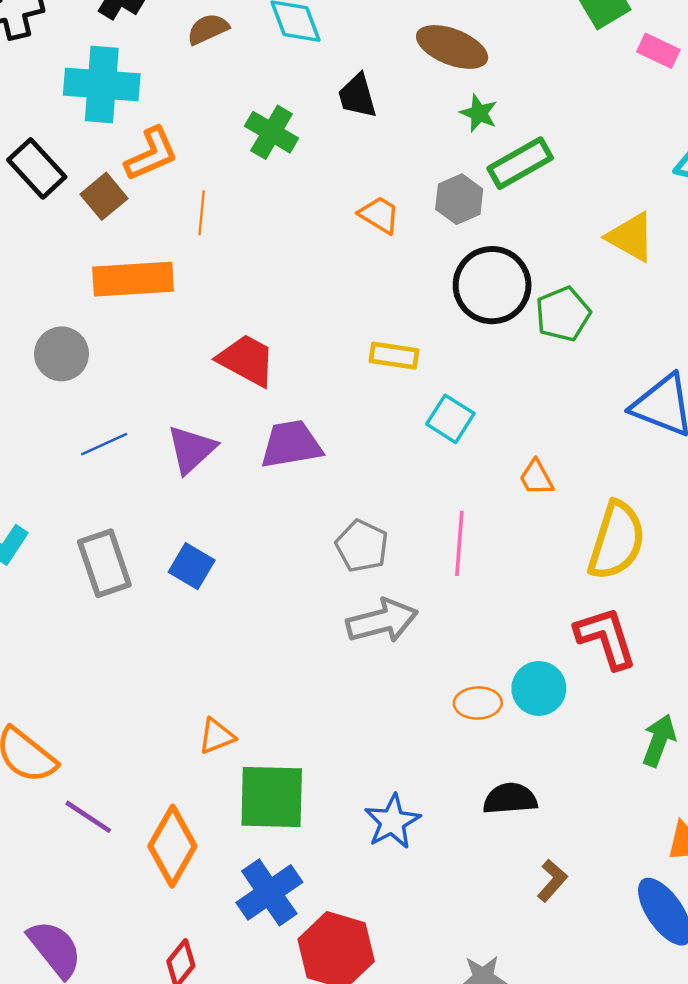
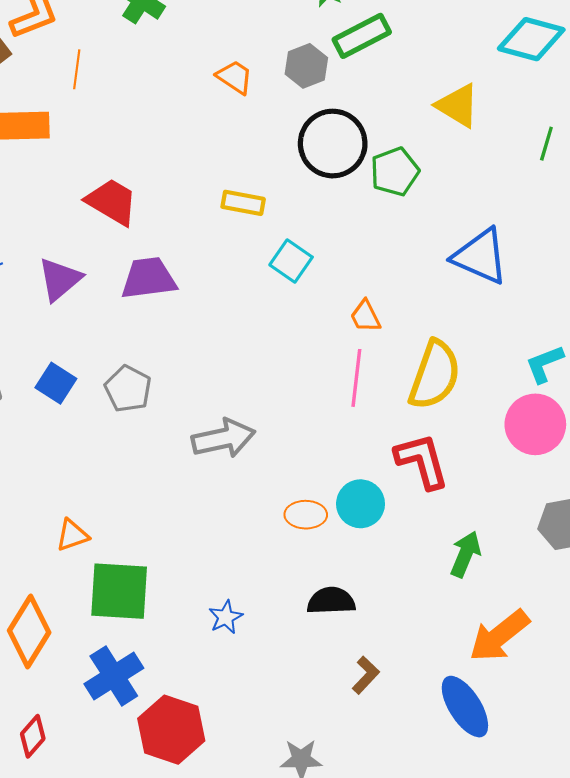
pink line: (459, 543) -> (356, 378), moved
gray pentagon: (362, 546) -> (128, 389), moved
blue star: (392, 822) -> (226, 617), size x0.7

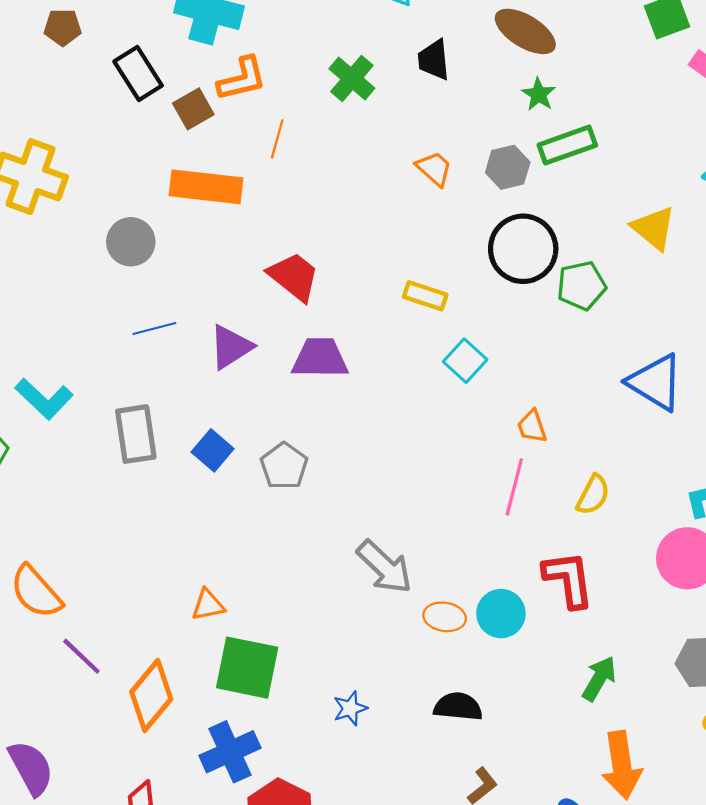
yellow semicircle: (435, 375) -> (593, 495), size x0.6
gray arrow: (223, 438) -> (385, 567), moved, turned 48
orange arrow: (499, 636) -> (622, 765), turned -68

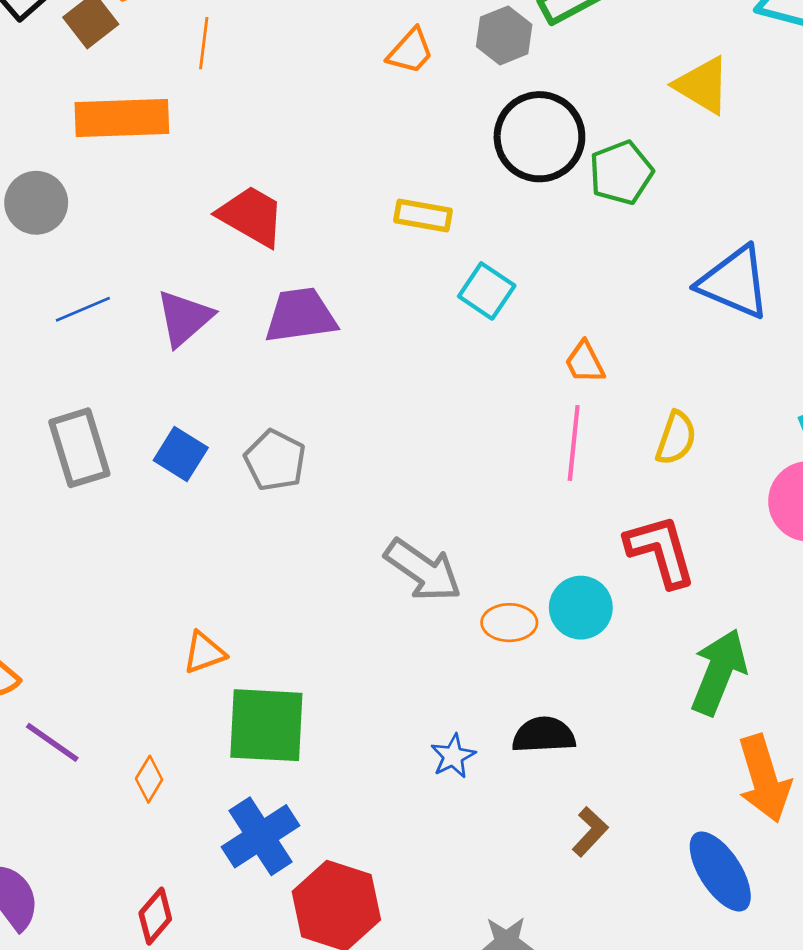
orange trapezoid: (434, 169) -> (410, 51), turned 99
green arrow: (599, 679) -> (719, 672), size x1.4
orange diamond: (151, 695) -> (149, 779), size x0.5
blue star: (350, 708) -> (453, 756), moved

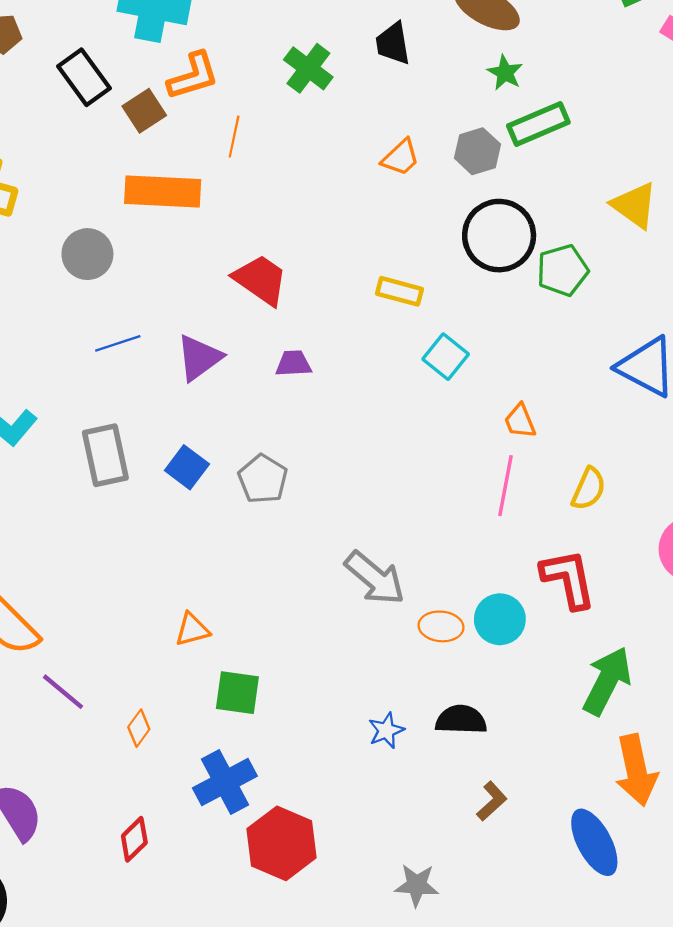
purple trapezoid: (301, 315) -> (293, 364), size x0.6
green square: (266, 725) -> (237, 693), size x0.7

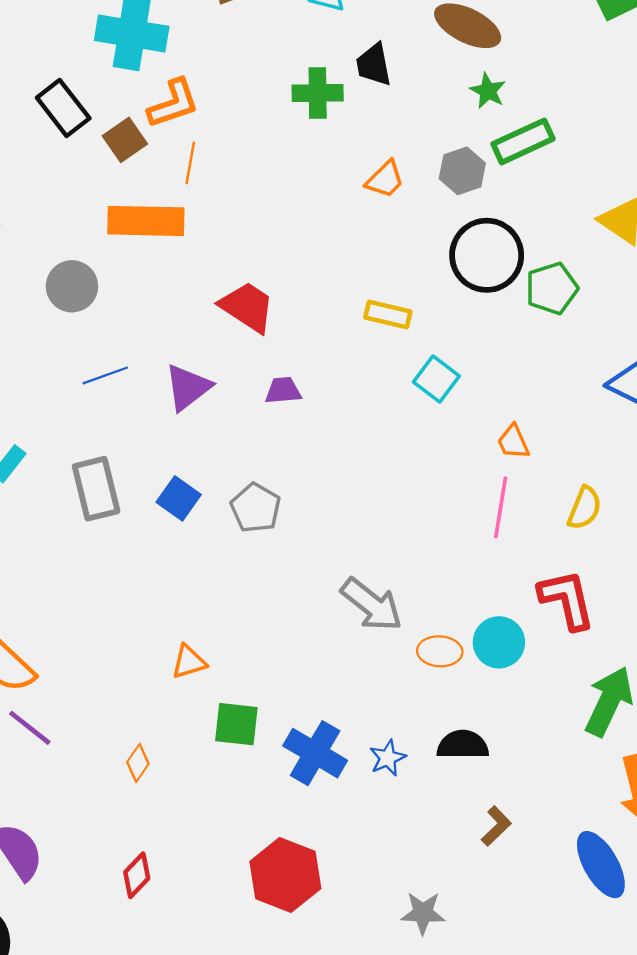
green cross: (308, 68) -> (318, 93), moved, turned -36
orange line: (234, 137) -> (190, 163), moved
purple line: (63, 692) -> (30, 728), moved
blue cross: (225, 782) -> (315, 753), moved, turned -30

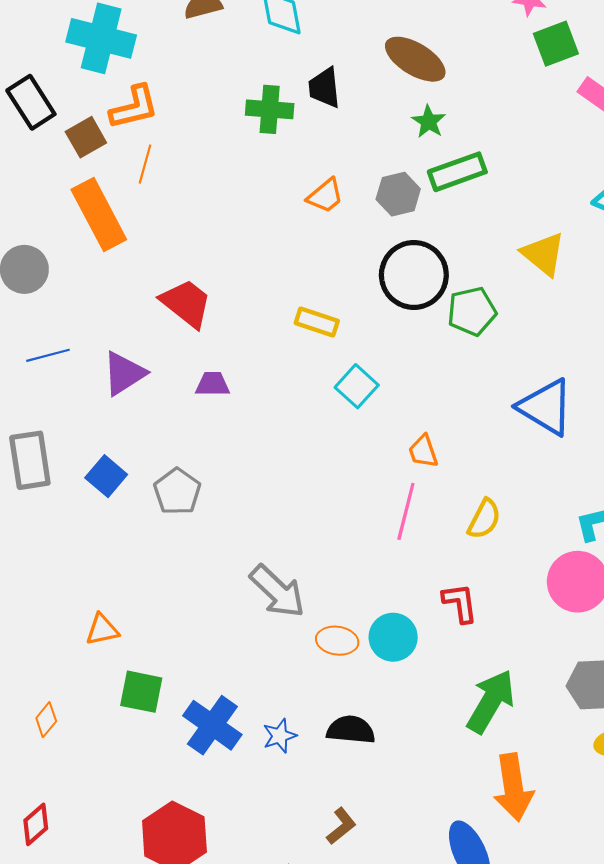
orange rectangle: (146, 221) -> (99, 215), turned 56
red L-shape: (567, 600) -> (460, 603), size x0.7
brown L-shape: (496, 826) -> (341, 826), moved

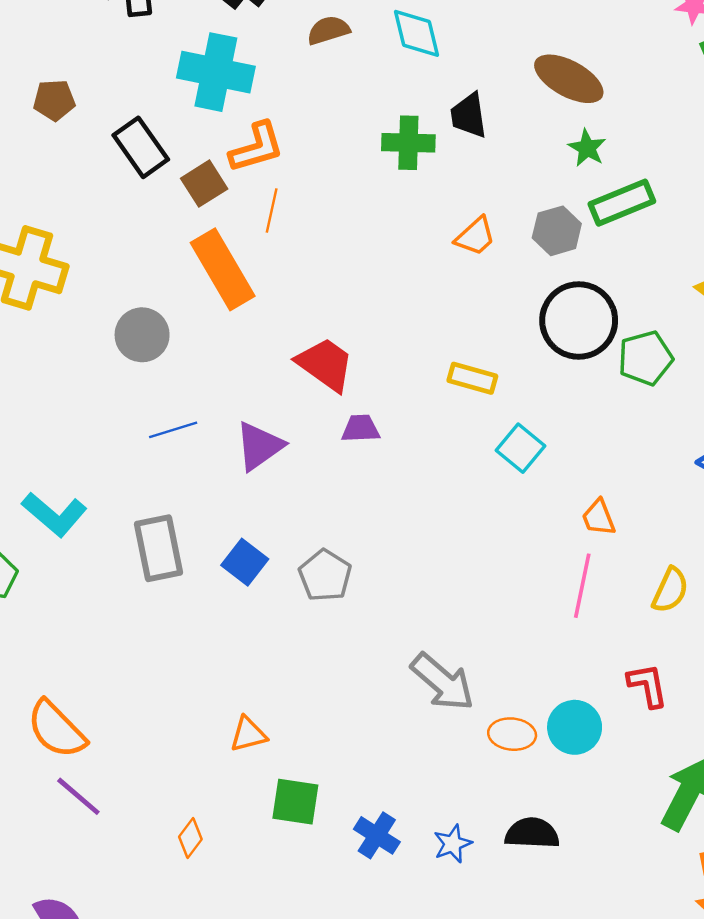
purple trapezoid: (213, 384) -> (361, 429), moved
blue cross: (212, 725) -> (377, 835), size x0.7

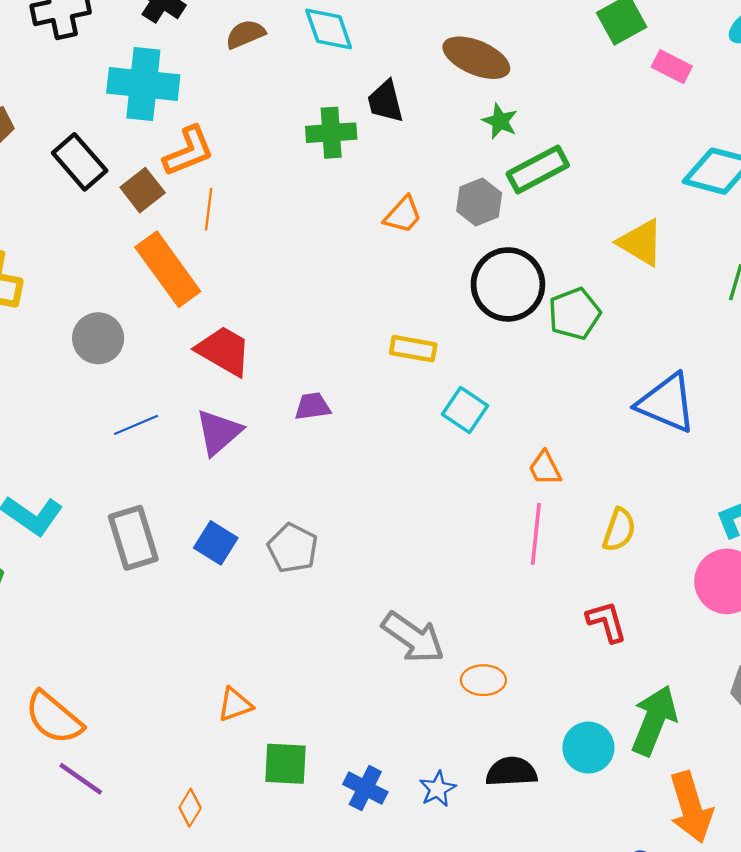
red trapezoid: (325, 364) -> (224, 351), moved
cyan circle: (575, 727) -> (588, 748), moved

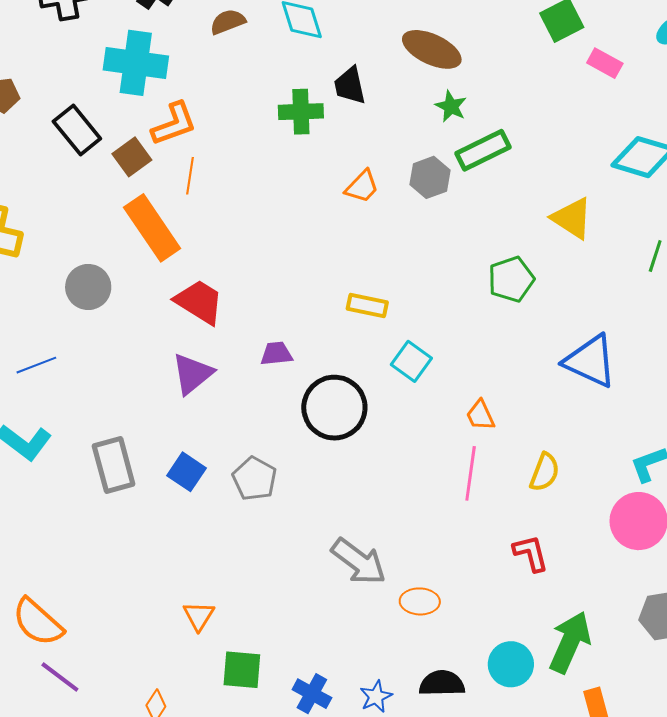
black circle: (508, 284) -> (334, 408), moved
blue line: (136, 425) -> (36, 365), moved
orange triangle: (235, 705) -> (199, 616), turned -40

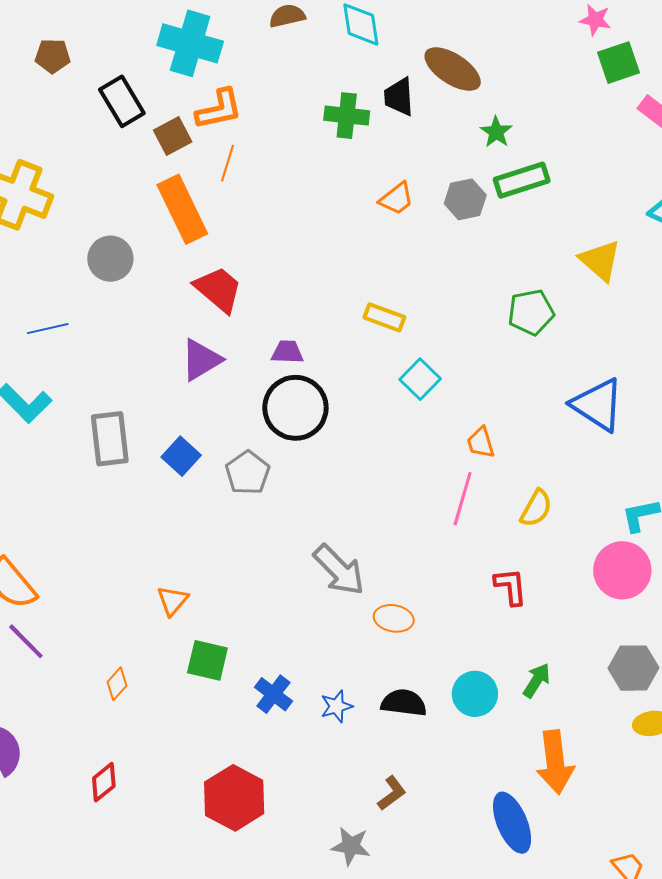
brown ellipse: (432, 49) -> (453, 69), moved
black circle: (334, 408) -> (295, 408), moved
green arrow: (570, 642) -> (537, 680), size x0.6

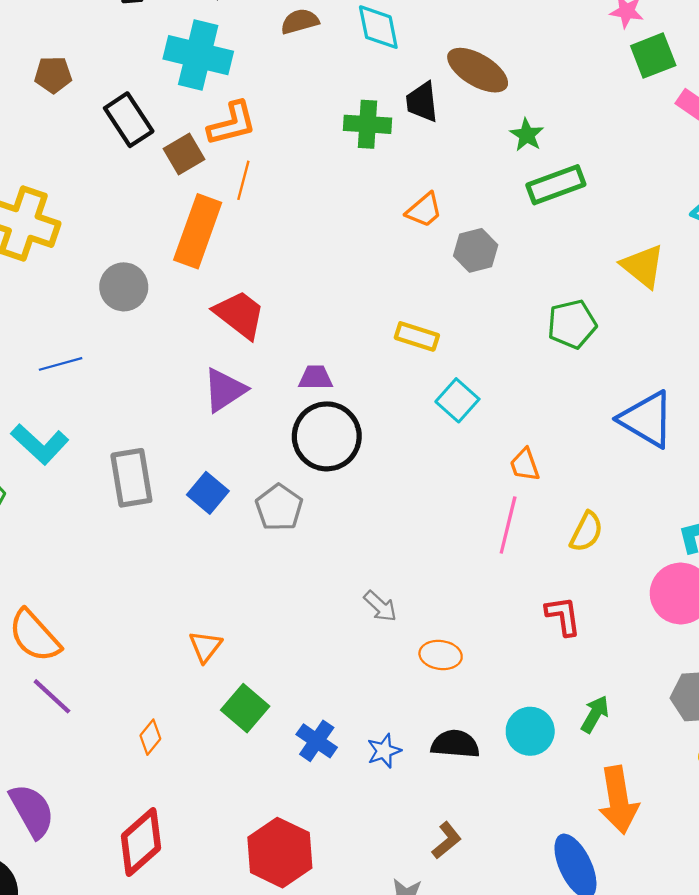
gray hexagon: (465, 199) -> (476, 250), moved
orange rectangle: (182, 209) -> (198, 231), turned 48
gray arrow: (339, 570) -> (380, 606), size x0.6
green square: (207, 660) -> (245, 708), turned 30
red diamond: (104, 782) -> (141, 842), size x1.6

